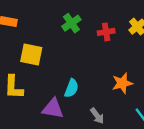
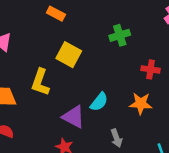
red cross: (106, 32) -> (151, 69), moved
orange star: (122, 83) -> (141, 103), moved

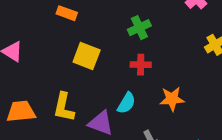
red cross: (151, 69) -> (141, 65), moved
yellow L-shape: (40, 82) -> (64, 107), moved

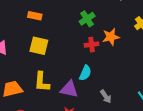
yellow square: (87, 56) -> (39, 46), moved
orange star: (172, 99) -> (111, 37), moved

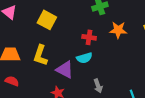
red cross: (92, 45) -> (89, 37), moved
cyan semicircle: (85, 73) -> (84, 58), turned 35

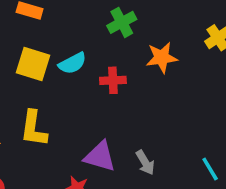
cyan semicircle: (84, 58) -> (72, 63), moved
purple triangle: (65, 70) -> (100, 156), moved

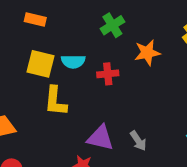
cyan semicircle: (72, 63) -> (73, 61), turned 30
yellow L-shape: (34, 128) -> (55, 101), moved

